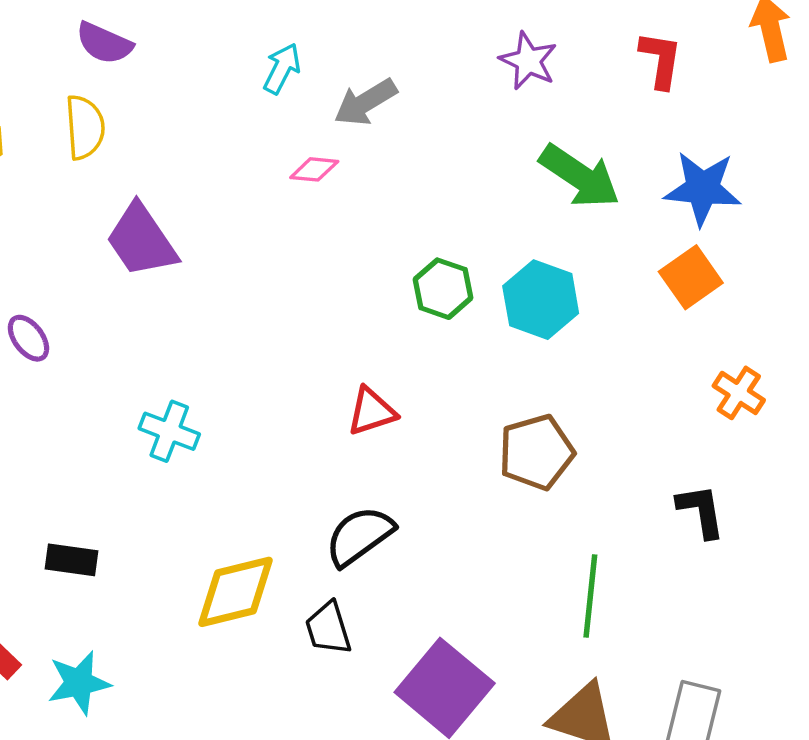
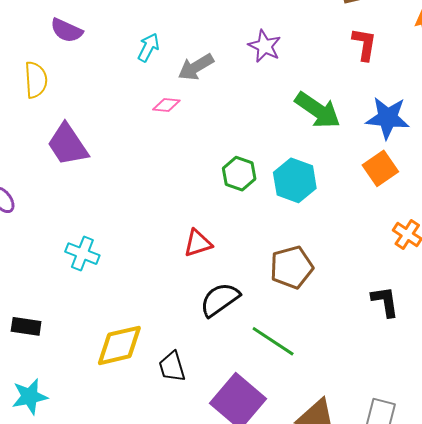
purple semicircle: (104, 43) -> (67, 30), moved
purple star: (528, 61) -> (265, 46), moved
black semicircle: (359, 536) -> (220, 300), moved
green line: (590, 596) -> (273, 341), moved, turned -63

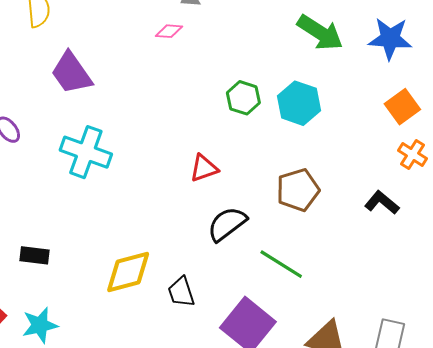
orange square: (380, 168) -> (402, 107), moved
cyan cross: (82, 254) -> (86, 152), moved, size x1.5
black L-shape: (385, 302) -> (382, 203), moved, turned -40

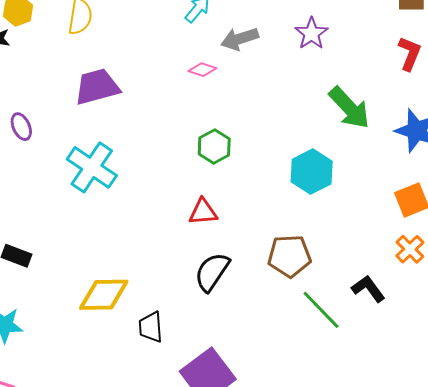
purple trapezoid: (71, 73) -> (97, 87), turned 96
green hexagon: (243, 98) -> (214, 147), moved
black semicircle: (227, 224) -> (212, 272), turned -33
green line: (281, 264) -> (321, 310), moved

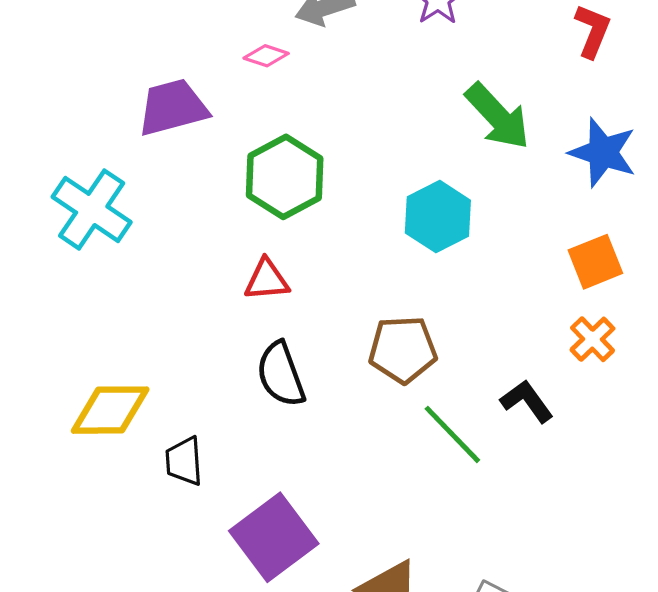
purple trapezoid: (97, 87) -> (173, 107), moved
green hexagon: (214, 147) -> (285, 177), size x1.5
black semicircle: (212, 272) -> (281, 374), turned -54

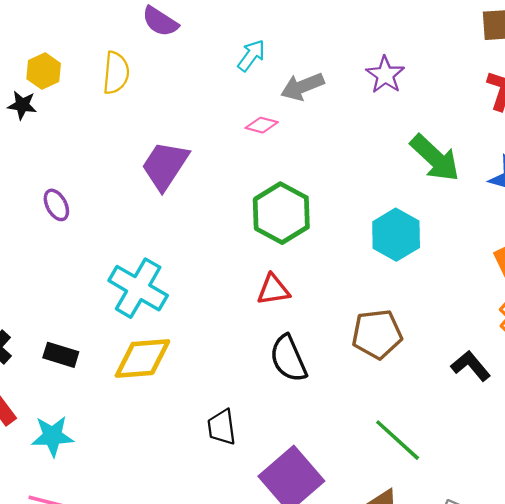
purple trapezoid: (173, 107) -> (165, 165), moved, turned -38
cyan cross: (92, 209) -> (138, 288), moved
yellow diamond: (110, 410) -> (142, 358), moved
green line: (452, 434) -> (398, 440), moved

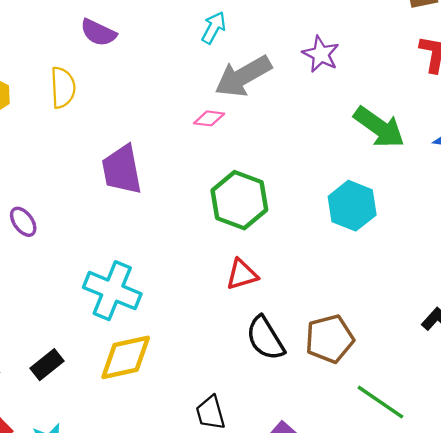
cyan arrow: (251, 55) -> (214, 28), moved
gray arrow: (302, 87) -> (243, 76), size x1.4
purple trapezoid: (165, 165) -> (122, 170), turned -36
brown pentagon: (377, 334) -> (329, 339), moved
black rectangle: (61, 355) -> (47, 365), turned -48

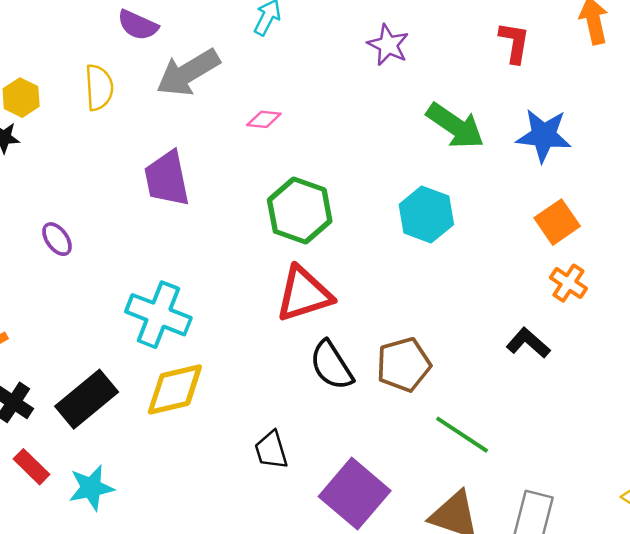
gray arrow: (243, 76) -> (188, 73), moved
red triangle: (242, 274) -> (304, 294), size x1.6
black rectangle: (47, 365) -> (87, 399), size x1.6

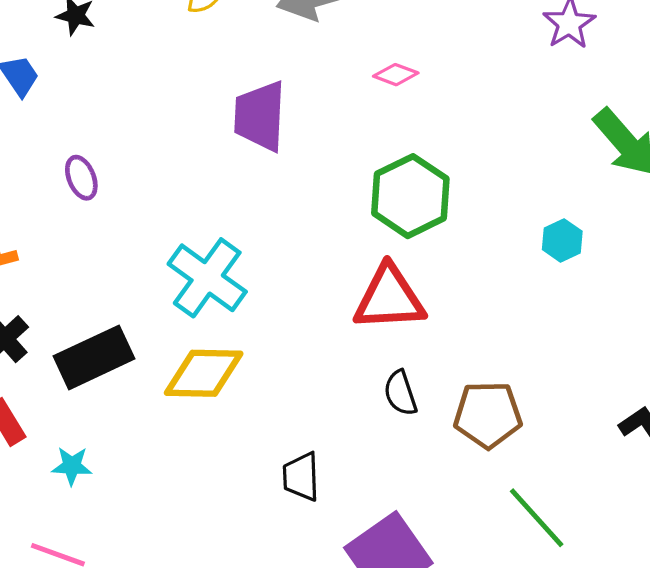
cyan hexagon: (426, 215) -> (562, 240), size x0.6
purple ellipse: (57, 239) -> (81, 178), moved
black semicircle: (331, 365) -> (400, 393), size x0.7
cyan star: (91, 488) -> (72, 466), size x0.7

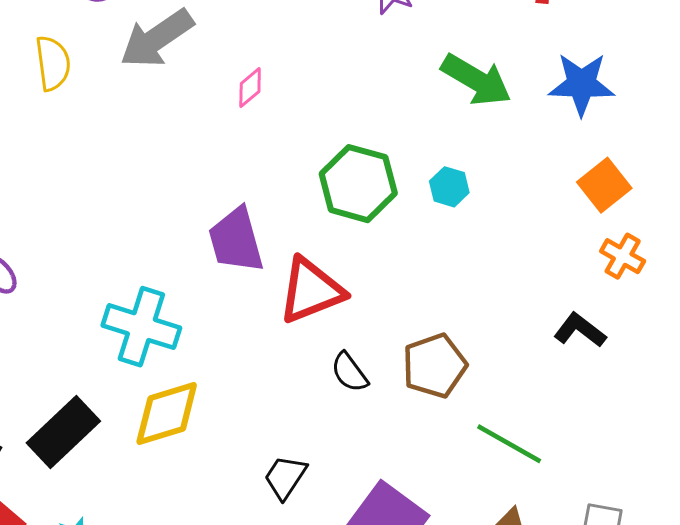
pink diamond: (396, 75) -> (250, 88), turned -42
purple trapezoid: (260, 116) -> (236, 240), moved
green hexagon: (410, 196) -> (358, 184), moved
black trapezoid: (301, 477) -> (285, 477), turned 54

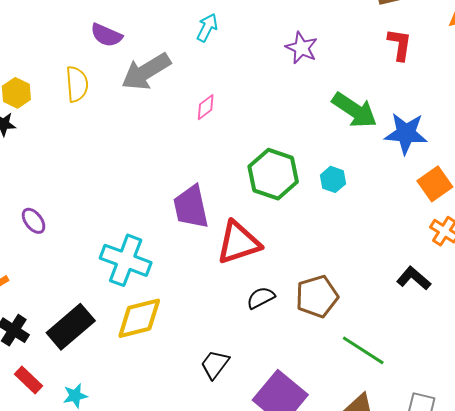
blue star: (581, 84) -> (406, 133), moved
black semicircle: (349, 372) -> (261, 298), turned 96

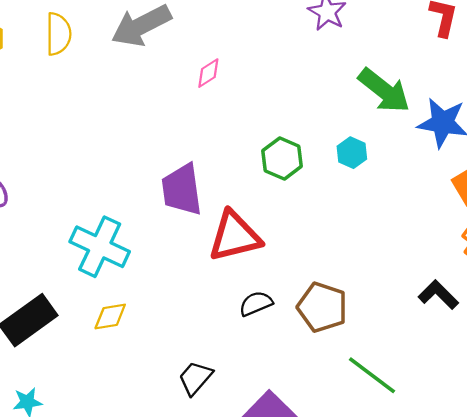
green hexagon: (273, 174) -> (282, 158), size x0.7
cyan hexagon: (333, 179) -> (352, 153), moved
brown pentagon: (317, 296) -> (322, 307), turned 30
yellow diamond: (139, 318) -> (110, 317), size x0.6

